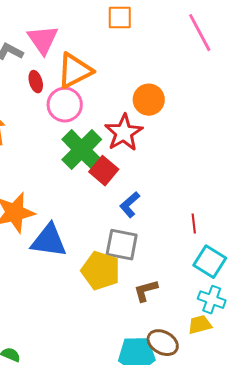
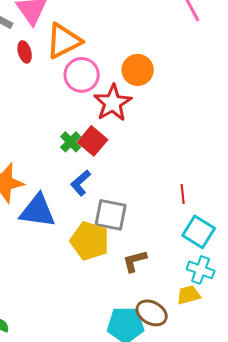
pink circle: (65, 105) -> (82, 75), moved
green cross: (82, 150) -> (71, 142), moved, size x0.5
blue L-shape: (130, 205) -> (81, 183), moved

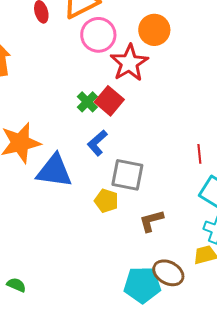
yellow pentagon: (90, 241) -> (106, 201), size x0.6

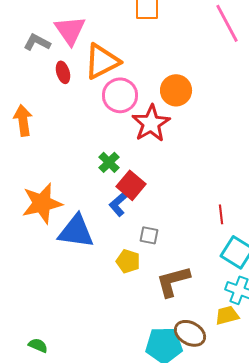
red square: (109, 101) -> (131, 185), moved
gray square: (127, 175) -> (149, 235), size x0.6
brown L-shape: (151, 221) -> (173, 281), size x1.4

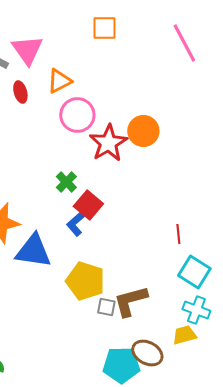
orange triangle: (102, 61) -> (59, 81), size x0.7
orange circle: (176, 90) -> (143, 131), moved
gray square: (149, 235) -> (106, 307), moved
yellow pentagon: (128, 261) -> (85, 281), size x1.6

